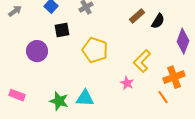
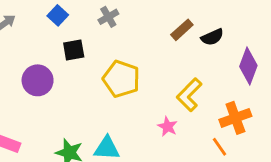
black semicircle: (158, 21) -> (212, 37), turned 35

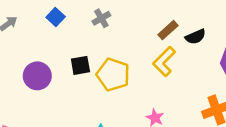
black square: (74, 50) -> (80, 65), moved
yellow L-shape: (189, 95) -> (164, 61), moved

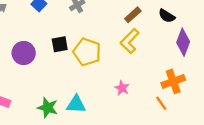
black semicircle: (196, 37) -> (167, 16), moved, turned 56

